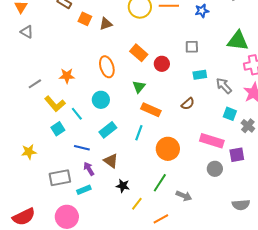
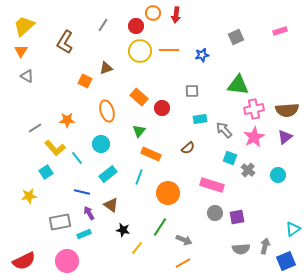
orange square: (85, 19) -> (85, 81), moved
cyan square: (58, 129) -> (46, 172), moved
purple square: (237, 155) -> (237, 217), moved
orange line: (161, 219) -> (183, 263), moved

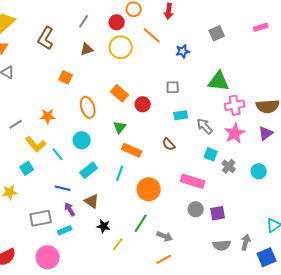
red arrow: (176, 15) -> (169, 11), moved
orange line: (169, 50) -> (152, 35), moved, turned 42
brown triangle: (106, 68) -> (87, 49), moved
brown semicircle: (188, 148) -> (169, 144), turned 88

